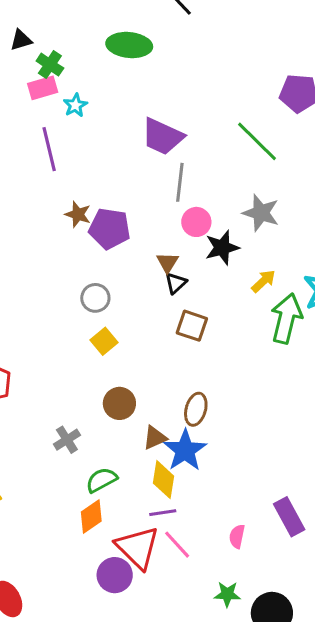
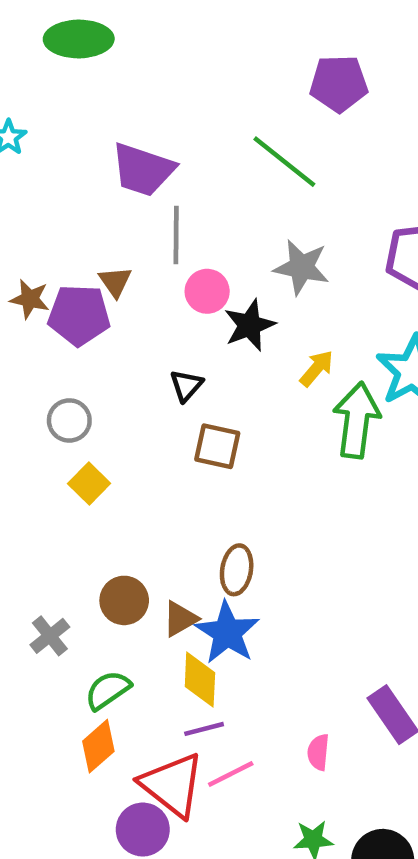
brown triangle: (167, 262) -> (115, 282), moved
brown circle: (119, 403) -> (124, 600), moved
pink line: (177, 545) -> (231, 774), turned -68

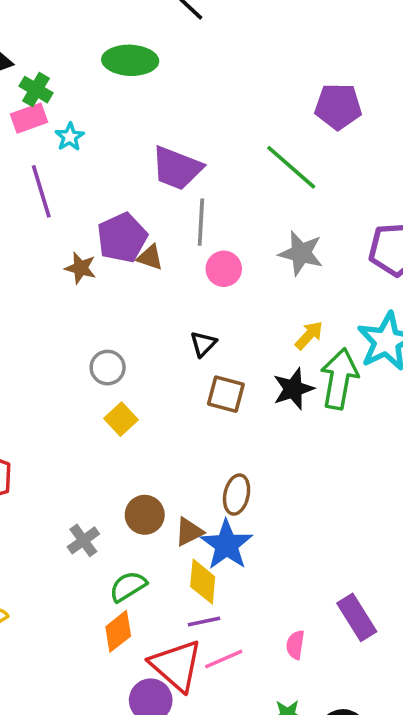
brown triangle: (115, 282) -> (150, 257), turned -40
purple pentagon: (79, 315) -> (122, 238), moved, turned -30
black star: (250, 325) -> (293, 389), moved

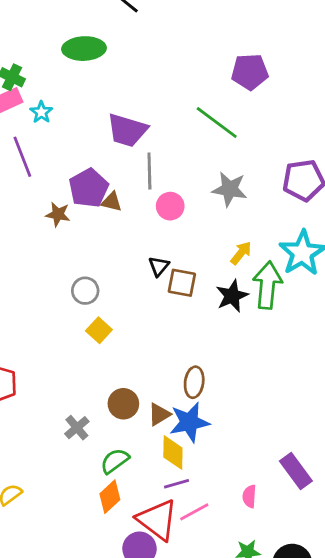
brown square: (226, 394) -> (182, 283), moved
blue star: (227, 545) -> (189, 422), turned 30

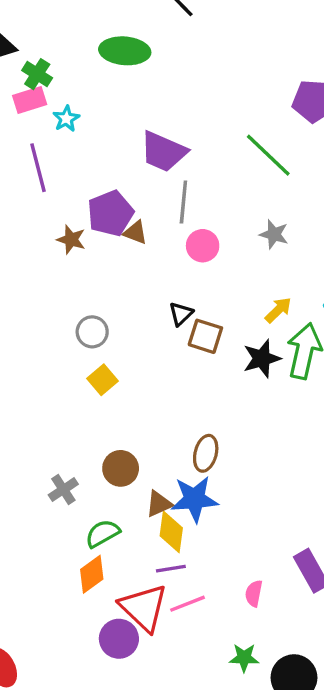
gray star: (230, 189) -> (274, 234), size x0.7
brown triangle: (159, 414) -> (159, 504), moved

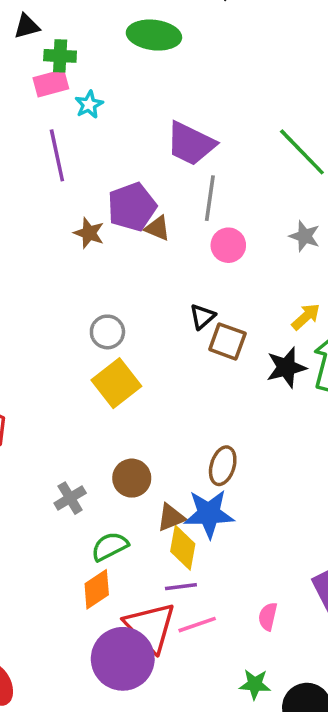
green cross: (37, 74) -> (60, 56), turned -32
yellow square: (103, 380) -> (116, 383), size x1.5
purple circle: (119, 639) -> (123, 659), size x1.5

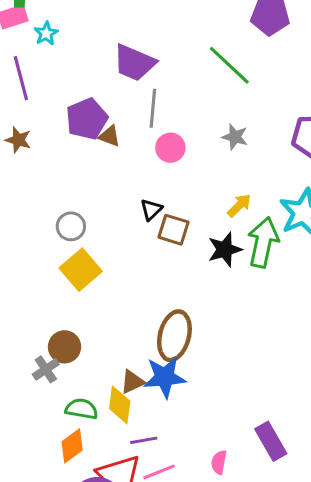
brown star: (89, 233) -> (18, 140), moved
brown ellipse: (223, 466) -> (174, 336), size x1.5
brown circle: (132, 478) -> (64, 347), moved
green semicircle: (110, 546) -> (82, 409), turned 40
yellow diamond: (183, 548) -> (120, 405), moved

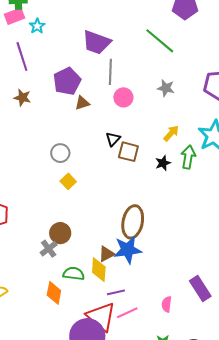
brown triangle: (109, 136) -> (82, 103), moved, turned -35
green arrow: (263, 242) -> (188, 157), size x0.7
black star: (225, 249) -> (163, 163), size x0.7
yellow square: (81, 270) -> (68, 181), size x0.6
orange diamond: (72, 446) -> (54, 293), moved, turned -40

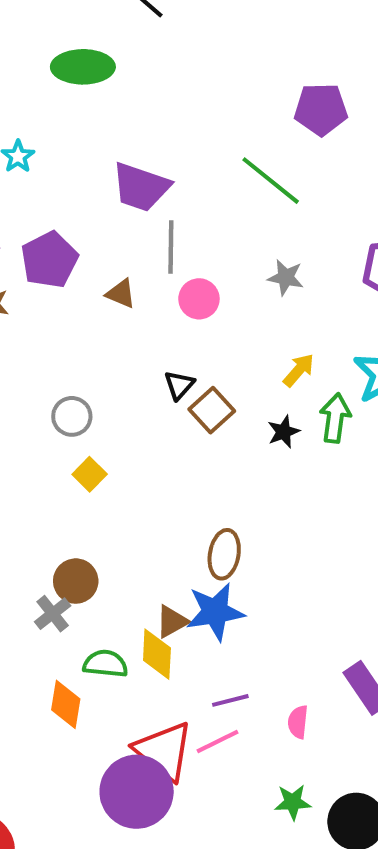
purple pentagon: (67, 81) -> (49, 260), moved
brown triangle: (82, 103) -> (121, 294), moved, turned 42
brown square: (128, 152) -> (212, 410), turned 35
brown ellipse: (133, 222) -> (224, 554), size x0.7
purple line: (116, 292) -> (230, 700), moved

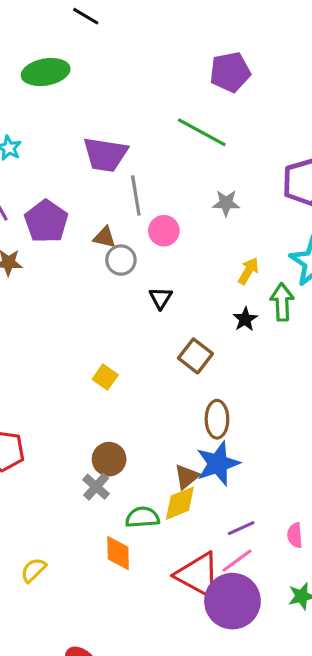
brown square: (212, 410) -> (195, 356), moved
gray circle: (72, 416) -> (121, 260), moved
yellow diamond: (157, 654) -> (180, 503), turned 75
purple circle: (137, 792) -> (232, 601), moved

